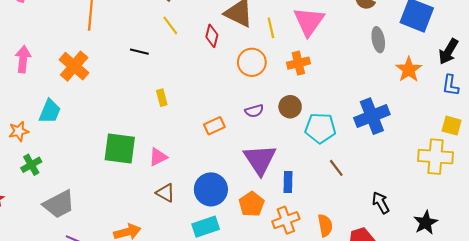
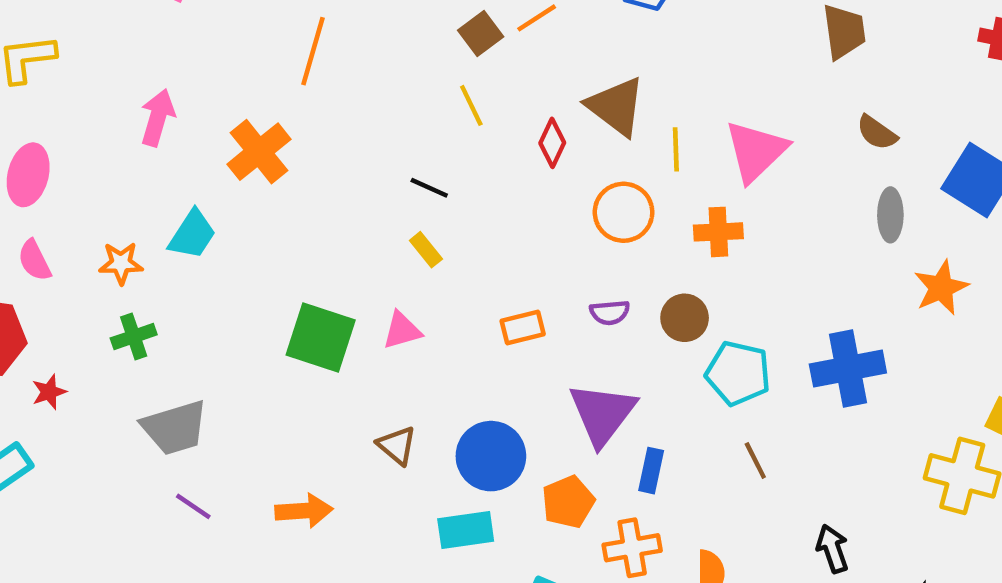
black line: (139, 52) -> (429, 188), moved
yellow rectangle: (162, 98) -> (426, 250), turned -35
pink triangle: (158, 157) -> (402, 330), moved

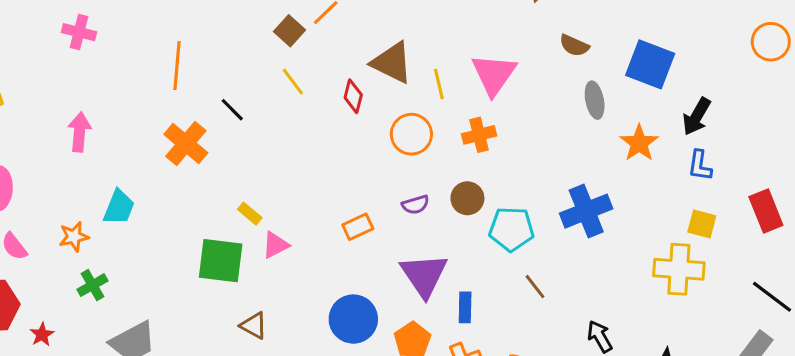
orange cross: (259, 152) -> (186, 144), moved
black line: (429, 188) -> (232, 110), moved, turned 32
yellow rectangle: (426, 250) -> (250, 214), moved
brown triangle: (397, 445) -> (254, 326), moved

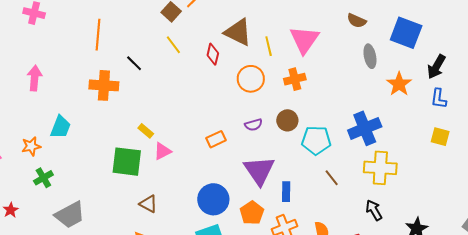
orange cross: (186, 144) -> (104, 85), turned -36
yellow cross: (679, 269) -> (380, 168), moved

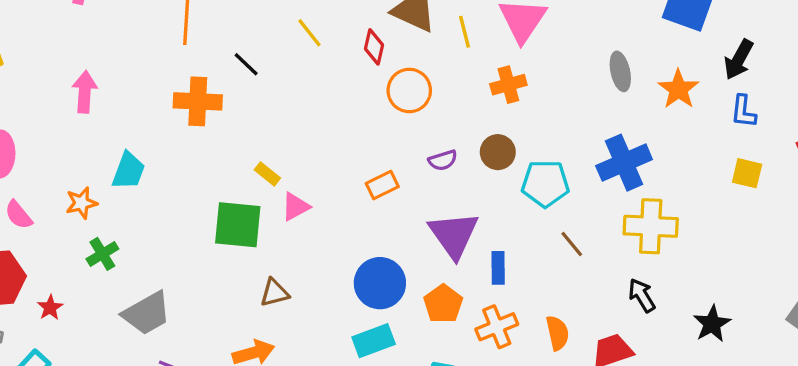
gray ellipse: (370, 56) -> (620, 71), moved
orange circle: (251, 79) -> (409, 90), moved
brown triangle: (148, 204) -> (274, 293), turned -42

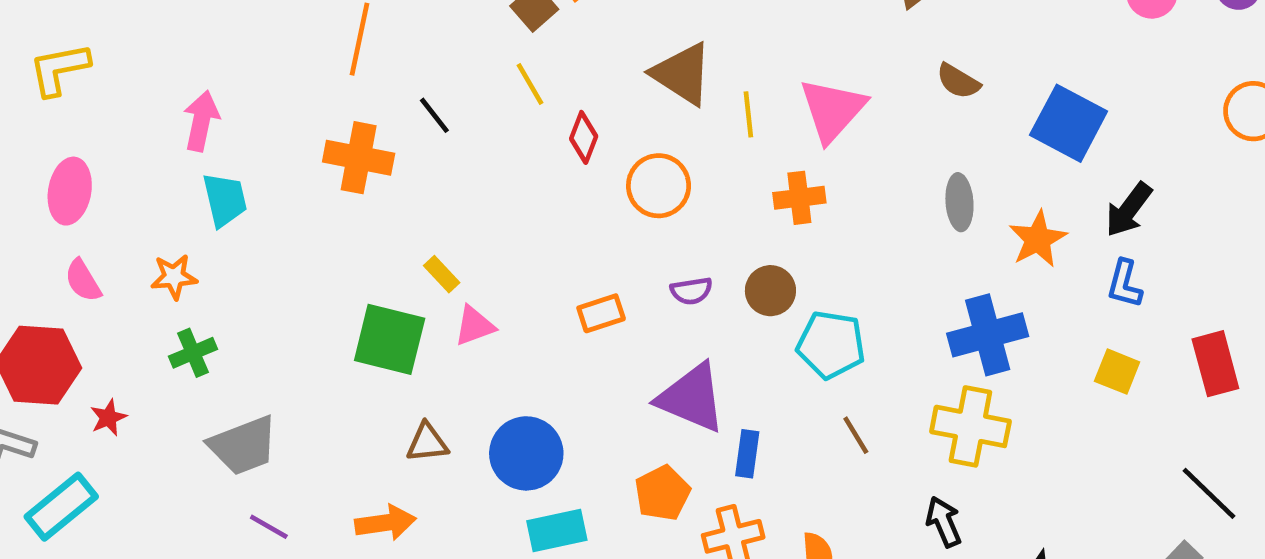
red diamond: (374, 47) -> (584, 137), moved
blue cross: (624, 163) -> (988, 335), moved
cyan trapezoid: (128, 171) -> (225, 200), moved, turned -42
purple triangle: (454, 235) -> (692, 398), turned -40
blue circle: (380, 283) -> (526, 453), moved

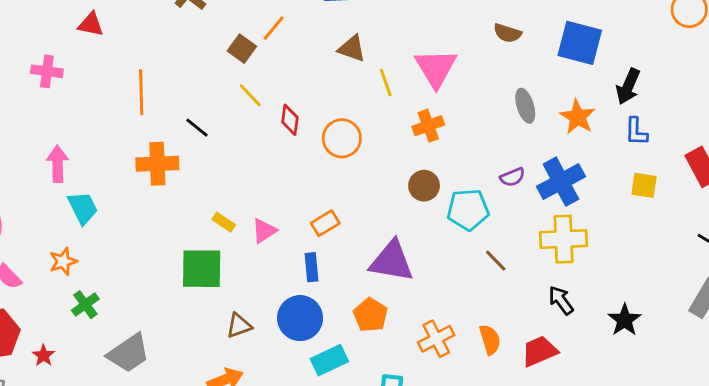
brown triangle: (682, 74) -> (352, 49), moved, size x0.7
purple semicircle: (691, 291) -> (513, 177), moved
pink triangle: (474, 326) -> (264, 231), moved
blue rectangle: (747, 454) -> (311, 267), moved
orange pentagon: (662, 493) -> (371, 315), moved

